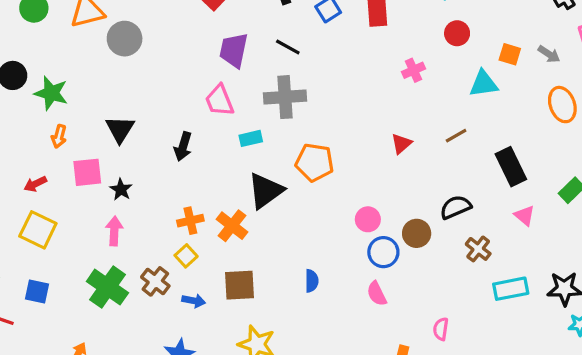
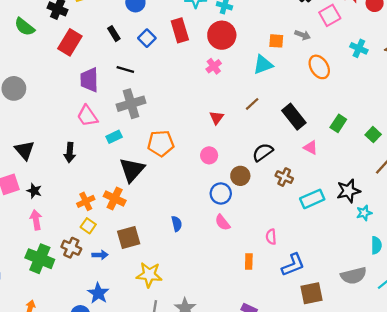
red circle: (457, 33) -> (222, 35), moved, size x1.6
pink circle: (368, 219) -> (209, 155), moved

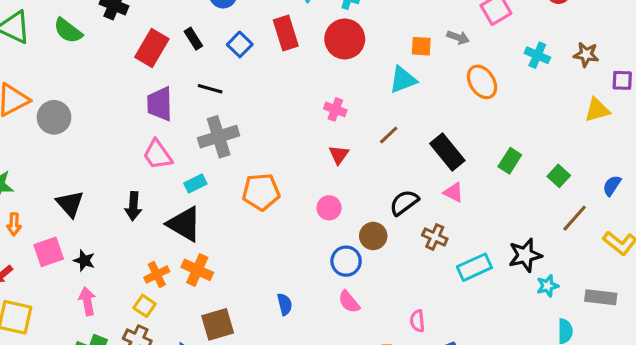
red rectangle: (70, 42) -> (152, 48), moved
pink cross: (214, 66) -> (335, 109), moved, turned -32
pink triangle: (310, 148) -> (453, 192), moved
black triangle: (132, 170) -> (184, 224), moved, turned -40
yellow square: (88, 226) -> (145, 306), moved

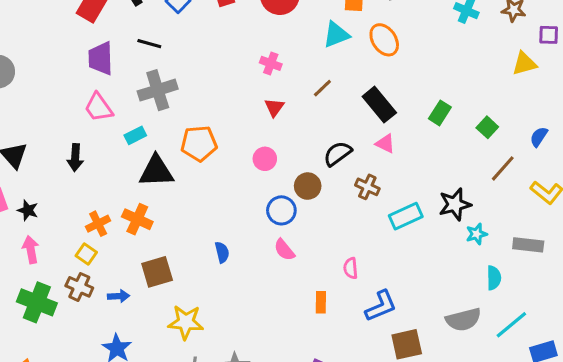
orange ellipse: (482, 82) -> (384, 40), moved
black triangle: (184, 224) -> (156, 171), moved, turned -33

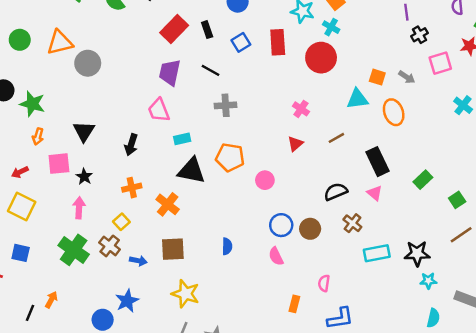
gray cross: (158, 90) -> (226, 105), moved, size x0.7
pink circle: (265, 159) -> (265, 180), moved
brown circle: (308, 186) -> (310, 229), moved
orange cross: (98, 224) -> (132, 188), moved

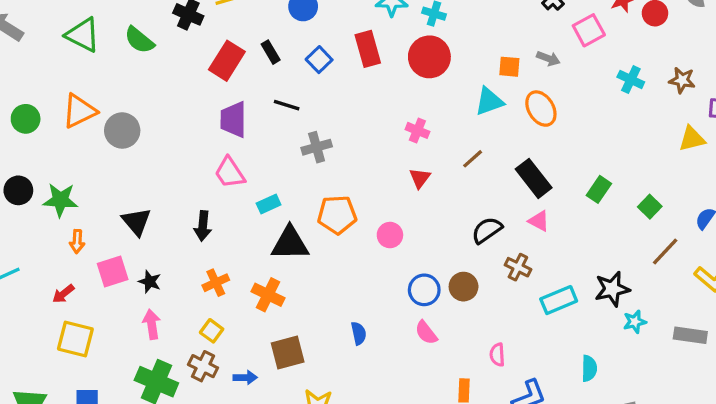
cyan semicircle: (433, 318) -> (589, 368), moved

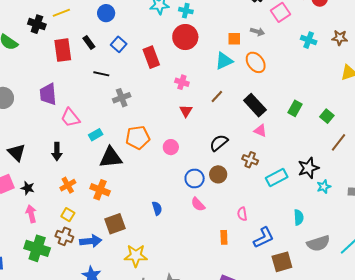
red rectangle: (368, 49) -> (151, 57), moved
red rectangle: (227, 61) -> (63, 50), turned -35
purple trapezoid: (233, 120) -> (48, 94), moved
black semicircle: (487, 230) -> (219, 143), moved
blue arrow: (245, 377) -> (91, 241), size x1.5

